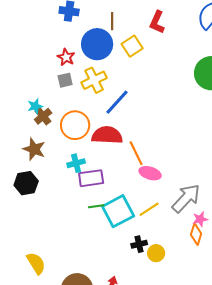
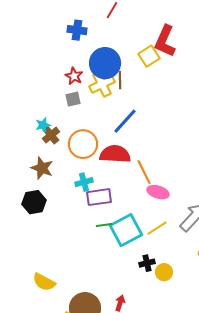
brown line: (112, 21) -> (120, 80), moved
red L-shape: (157, 22) -> (165, 41), size x1.4
yellow square: (132, 46) -> (149, 56), moved
yellow cross: (94, 80) -> (102, 84), moved
yellow semicircle: (36, 263) -> (44, 282), turned 150

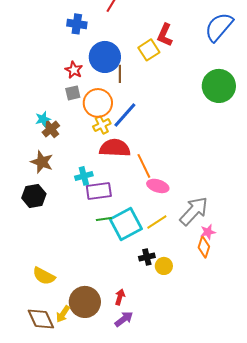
red L-shape: (165, 41) -> (165, 35), size x0.7
yellow cross: (102, 84) -> (102, 125), moved, size x0.7
orange circle: (83, 144) -> (98, 103), moved

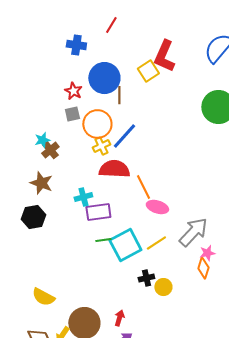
red L-shape: (165, 35) -> (164, 56), size x1.4

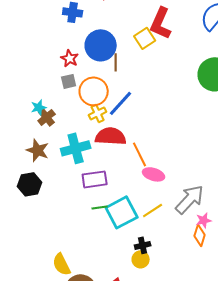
cyan cross: (83, 197) -> (76, 148), moved, size x1.6
yellow circle: (163, 287) -> (141, 259), moved
yellow semicircle: (43, 297) -> (62, 264), moved, turned 35

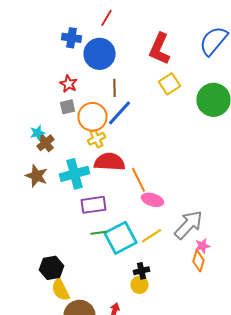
yellow square: (145, 38) -> (170, 84), moved
blue circle: (101, 45) -> (100, 54), moved
blue line: (121, 103) -> (120, 113), moved
black hexagon: (30, 184) -> (52, 268), moved

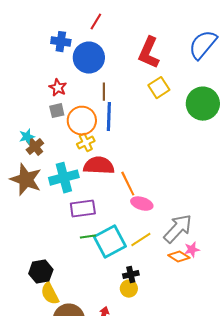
blue line: (120, 113) -> (109, 117), turned -40
brown star: (36, 176) -> (26, 180), size x1.4
orange diamond: (198, 261) -> (179, 257), moved, turned -75

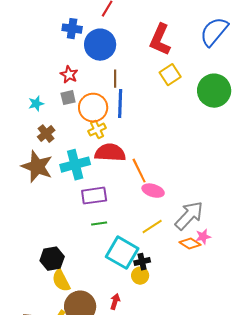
cyan star: (27, 137) -> (36, 104), moved
cyan square: (110, 242) -> (122, 253), moved, turned -32

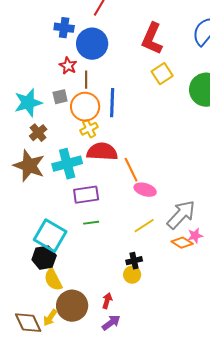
red star: (69, 75) -> (68, 66), moved
brown line: (115, 79) -> (86, 80), moved
cyan star: (36, 104) -> (28, 103), size x1.8
cyan square: (122, 253) -> (50, 236), moved

